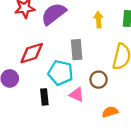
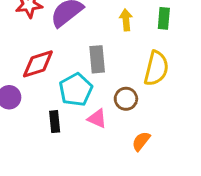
cyan pentagon: (60, 73) -> (76, 90), turned 30
orange semicircle: (110, 112) -> (141, 141), turned -35

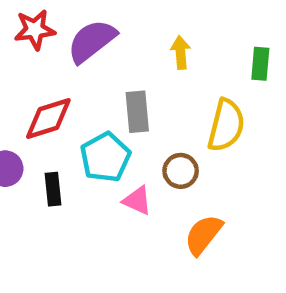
green rectangle: (164, 18) -> (260, 64), moved
black rectangle: (55, 122) -> (53, 189), moved
orange semicircle: (141, 141) -> (203, 235), size x1.4

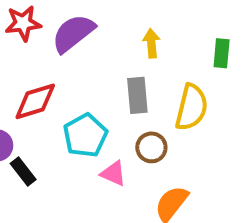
gray rectangle: (137, 112) -> (137, 95), moved
black rectangle: (53, 189) -> (23, 171), moved, turned -32

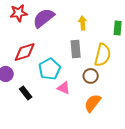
brown circle: (151, 147) -> (91, 76), moved
black rectangle: (23, 171) -> (26, 93), moved

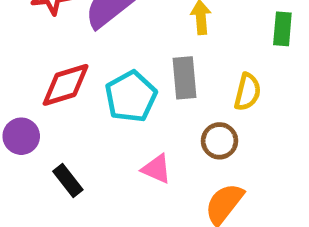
yellow semicircle: (103, 55) -> (247, 92), size x0.7
cyan pentagon: (50, 69) -> (131, 97), moved

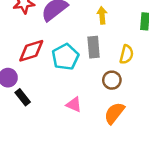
pink triangle: (157, 169) -> (74, 105), moved
black rectangle: (68, 181) -> (23, 97), moved

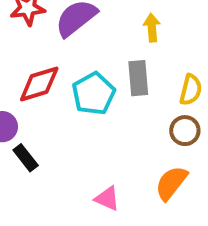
brown circle: (112, 80) -> (185, 131), moved
pink triangle: (74, 105) -> (107, 199), moved

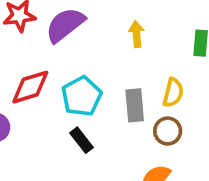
gray rectangle: (138, 78) -> (135, 105), moved
black rectangle: (26, 158) -> (82, 140), moved

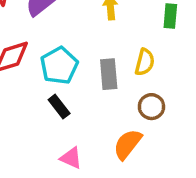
brown circle: (168, 131) -> (151, 107), moved

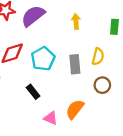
black rectangle: (59, 107) -> (33, 92), moved
orange semicircle: (128, 144) -> (75, 109), moved

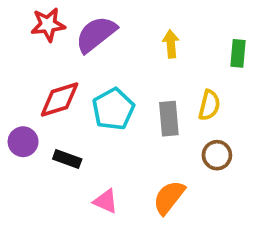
black rectangle: (33, 92) -> (67, 159), moved, turned -32
pink triangle: (51, 118) -> (106, 201), moved

